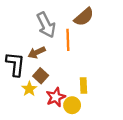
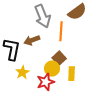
brown square: (41, 76) -> (59, 58), moved
yellow circle: (72, 105) -> (52, 69), moved

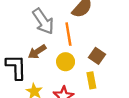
brown square: (59, 58) -> (97, 56), moved
yellow circle: (52, 69) -> (66, 62), moved

